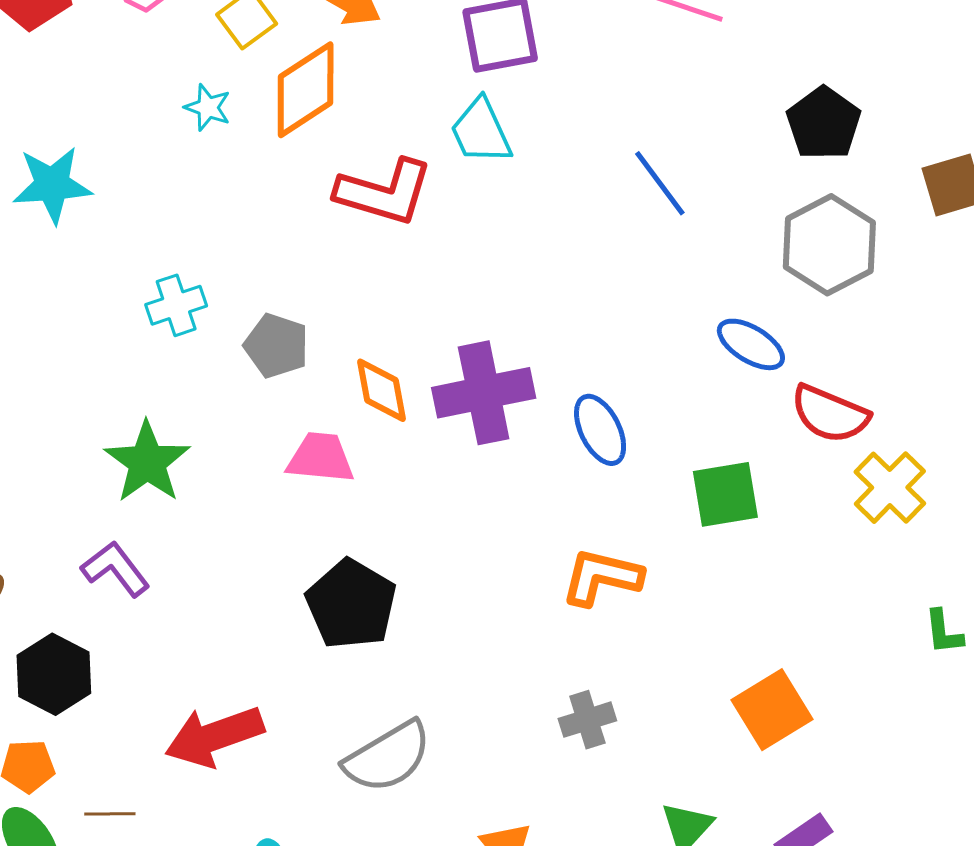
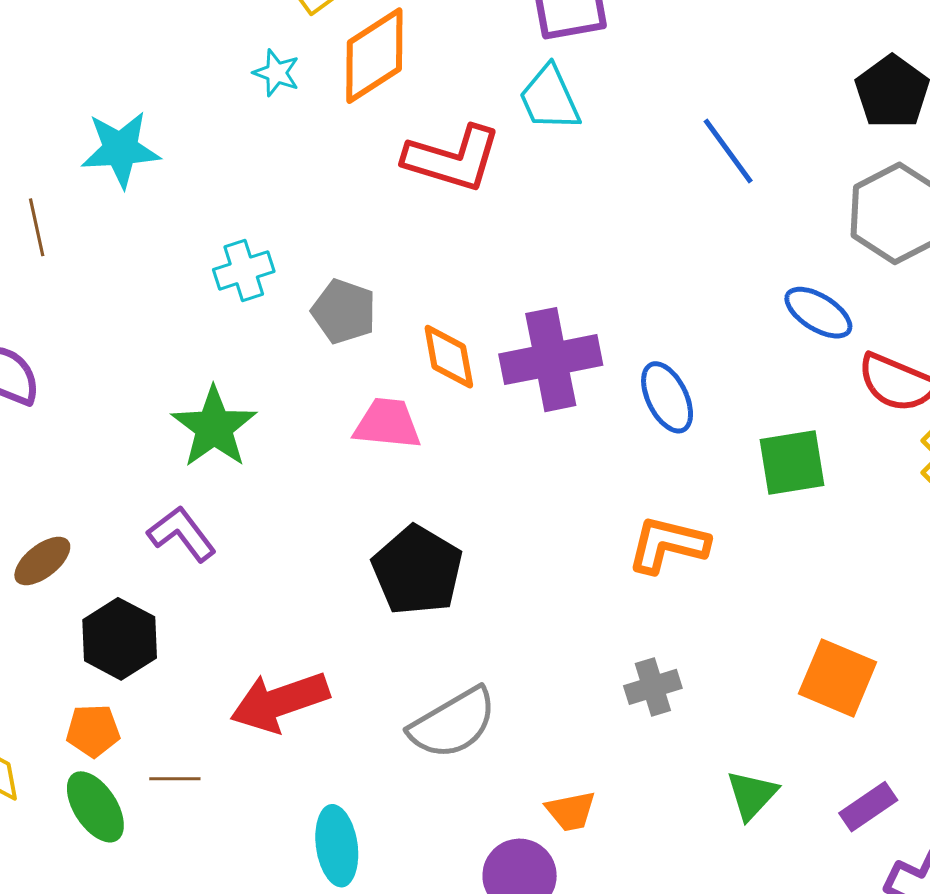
orange square: (772, 710) -> (838, 678), turned -36

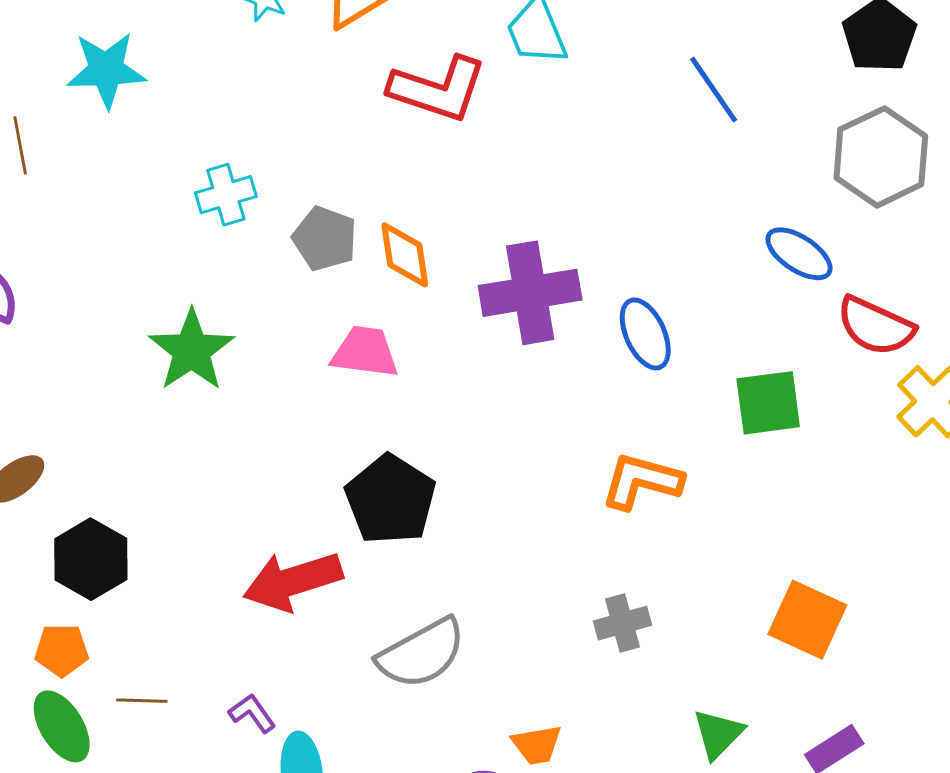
orange diamond: (449, 357) -> (405, 255), moved
purple L-shape: (182, 534) -> (252, 713), moved, size x0.7
red arrow: (280, 702) -> (293, 581), moved

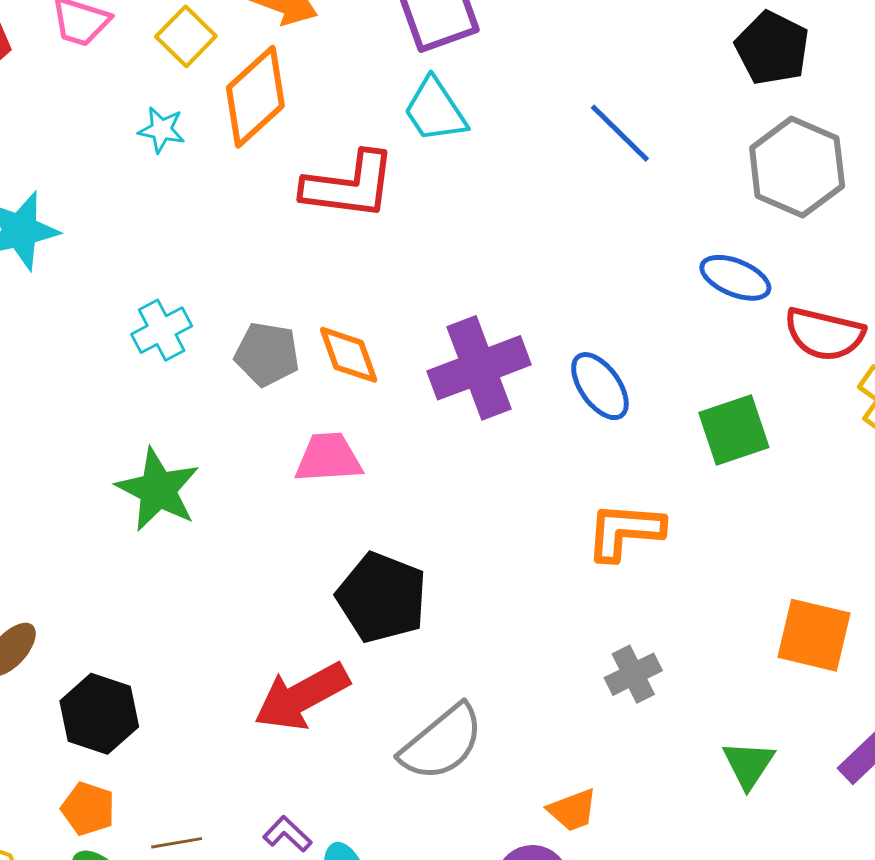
orange pentagon: (62, 650) -> (88, 809), turned 30

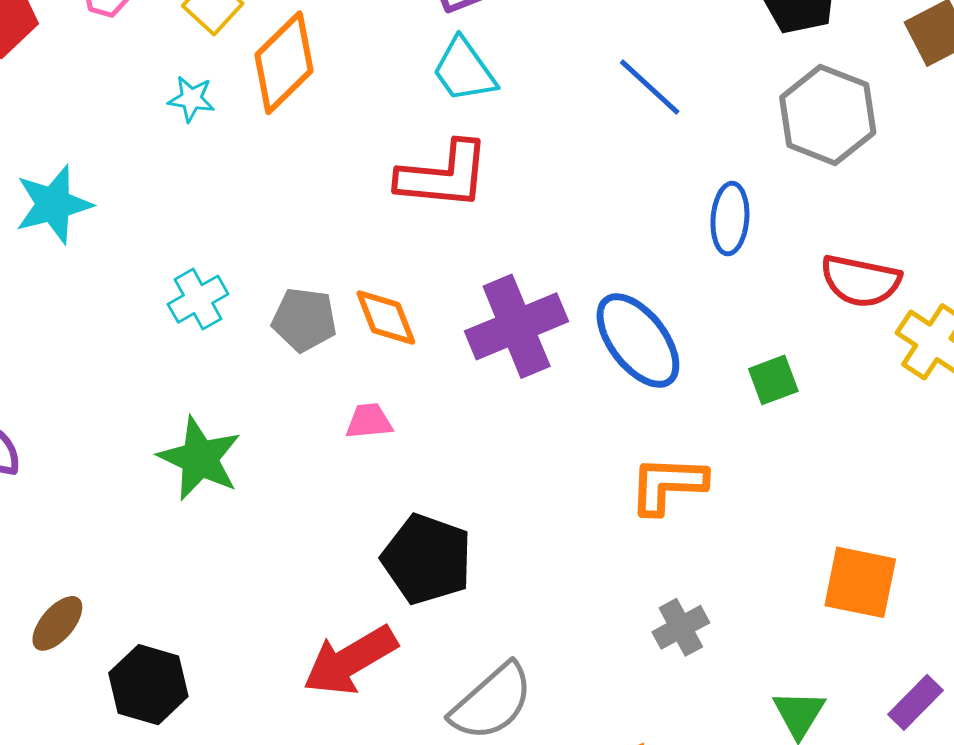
red L-shape: (349, 186) -> (443, 175), moved
blue ellipse: (735, 278) -> (730, 219), moved, turned 74
blue ellipse: (600, 386) -> (638, 340), size x1.4
green square: (734, 430) -> (773, 380), size x0.7
pink trapezoid: (328, 458) -> (369, 421), size x0.7

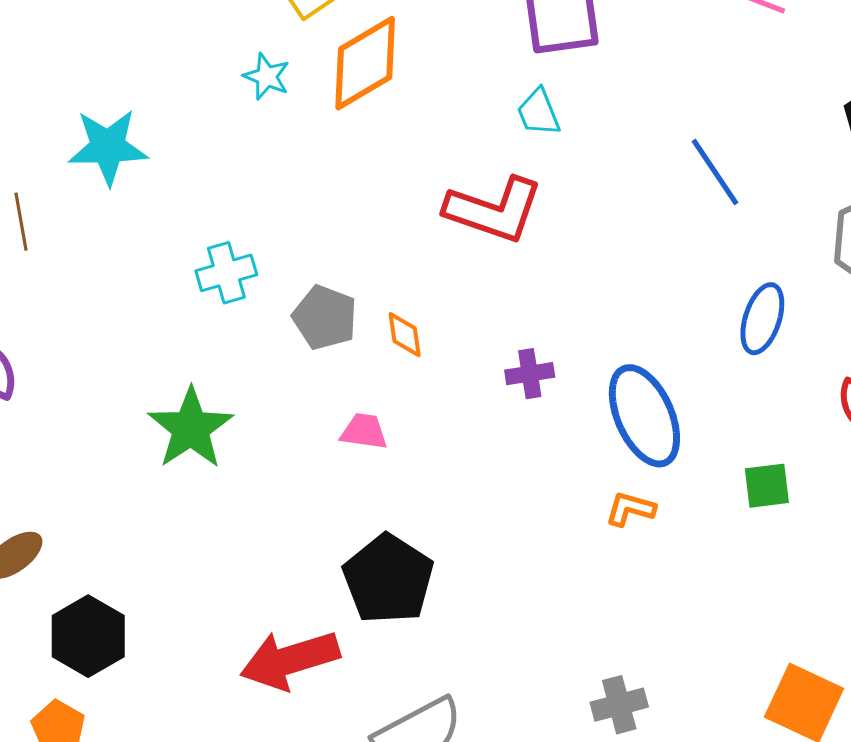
cyan trapezoid: (464, 70) -> (539, 112), size x0.7
orange diamond: (386, 318) -> (405, 335), size x0.7
purple cross: (517, 326) -> (530, 374), size x0.5
orange L-shape: (668, 485) -> (630, 509), moved, size x0.6

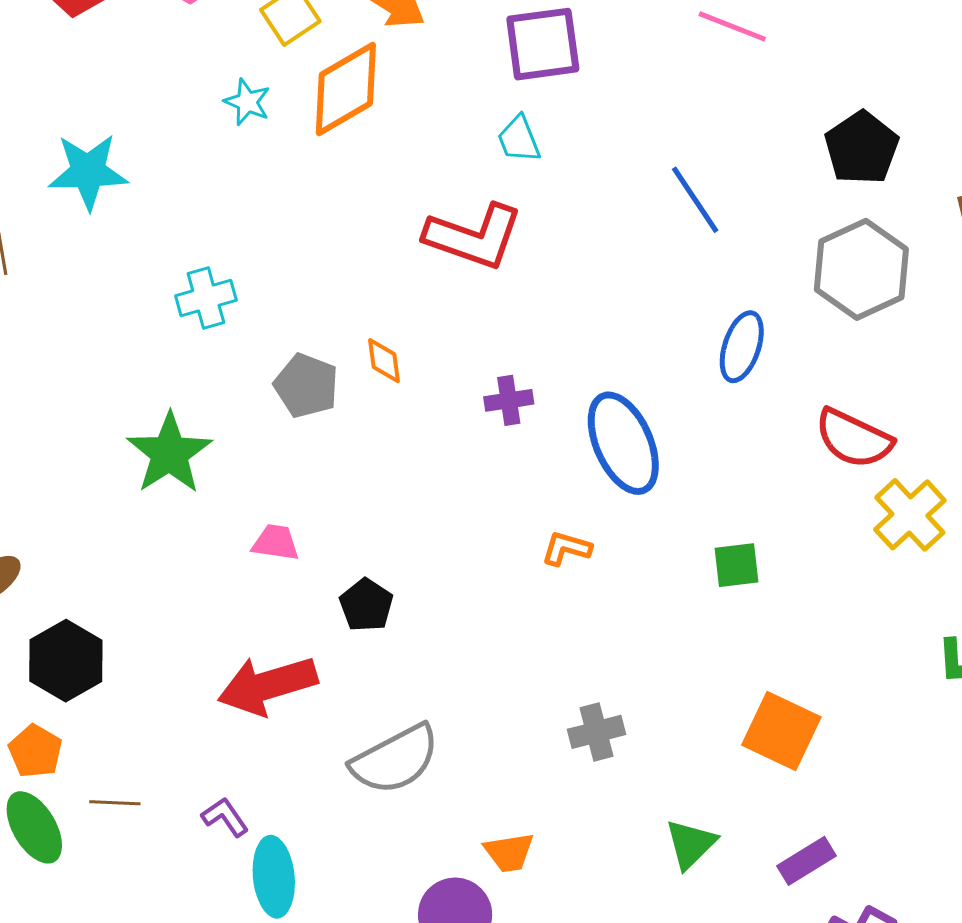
gray pentagon: (325, 318) -> (306, 386), moved
pink trapezoid: (364, 431) -> (276, 542), moved
green square: (767, 486) -> (737, 565), moved
orange L-shape: (630, 509) -> (566, 548), moved
black pentagon: (388, 579) -> (366, 605), size x0.6

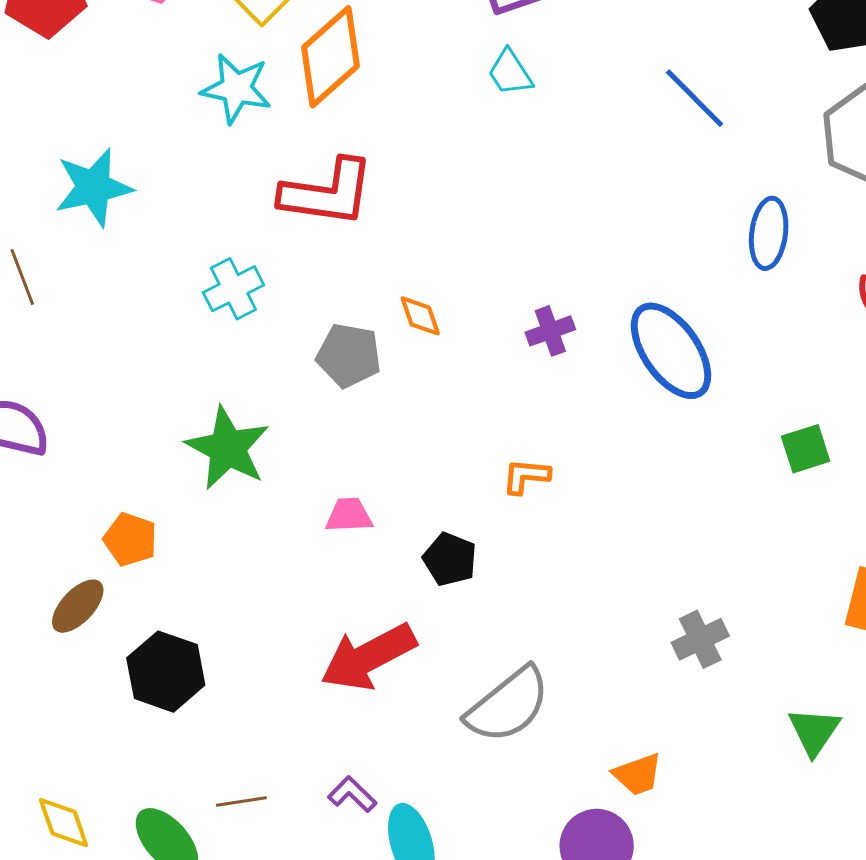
cyan star: (247, 102) -> (236, 88), size x1.5
red L-shape: (474, 236) -> (327, 193), moved
orange L-shape: (566, 548) -> (526, 476), moved
orange pentagon: (35, 751) -> (130, 539), moved

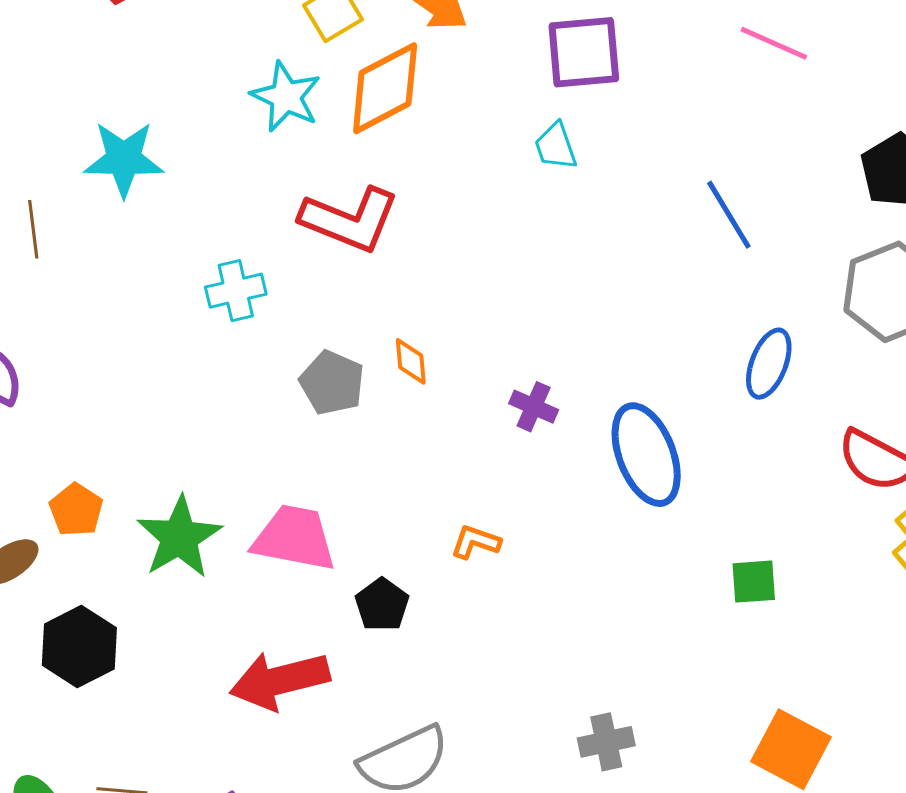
purple cross: (550, 331) -> (534, 407), turned 30
green star: (228, 448) -> (179, 537), moved
pink trapezoid: (349, 515) -> (294, 538), size x1.8

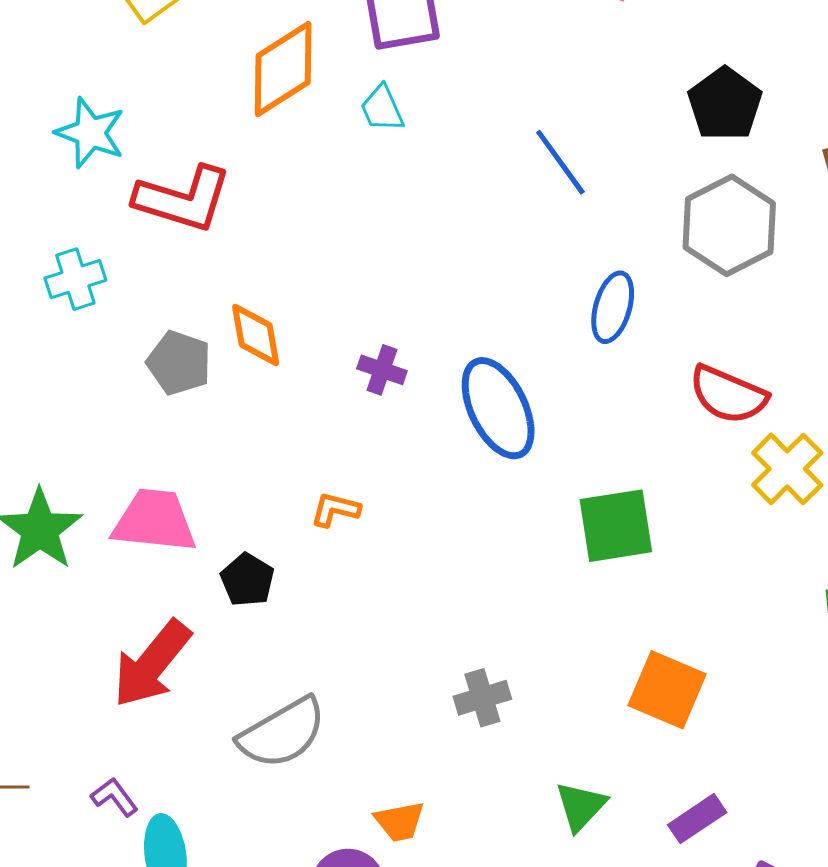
orange diamond: (385, 88) -> (283, 69), moved
cyan star: (286, 97) -> (90, 133), moved
orange diamond: (411, 361) -> (256, 335), size x1.4
green square: (754, 582) -> (616, 526), size x1.6
red arrow: (280, 680) -> (152, 664), turned -32

